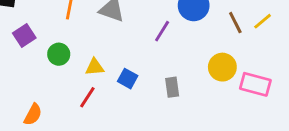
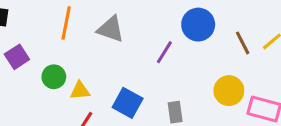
yellow triangle: (95, 67) -> (80, 91), moved
blue square: (128, 79) -> (128, 103), size x1.4

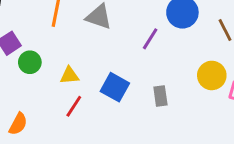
green circle: (54, 77) -> (30, 62), moved

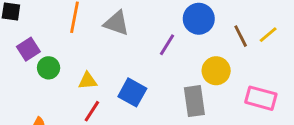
yellow circle: (212, 75) -> (216, 71), moved
gray rectangle: (160, 96) -> (194, 101), moved, size x1.5

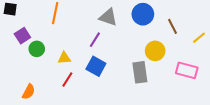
gray triangle: (116, 23) -> (108, 17), moved
yellow line: (268, 35) -> (199, 38), moved
purple line: (167, 45) -> (95, 40), moved

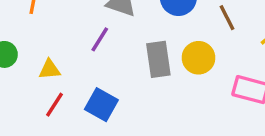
blue square: (96, 66) -> (101, 105), moved
gray rectangle: (140, 72) -> (158, 59), moved

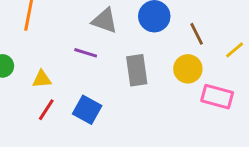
purple line: (100, 39) -> (86, 53), turned 75
yellow circle: (199, 58) -> (188, 69), moved

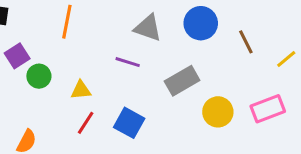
yellow circle: (188, 69) -> (218, 112), moved
gray rectangle: (137, 70) -> (182, 81), turned 68
pink rectangle: (217, 97) -> (268, 109), turned -36

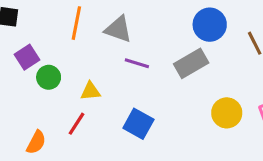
gray triangle: (148, 28) -> (118, 29), moved
gray rectangle: (182, 81) -> (191, 63), moved
red line: (86, 123) -> (76, 124), moved

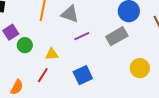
purple line: (137, 63) -> (82, 36), turned -42
blue square: (138, 124) -> (83, 75), turned 36

